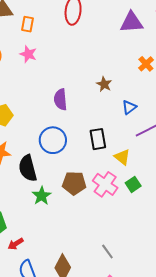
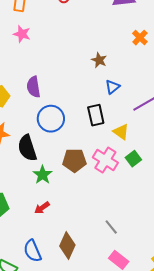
purple semicircle: (60, 99) -> (34, 87), moved
blue triangle: (129, 107) -> (113, 87), moved
red arrow: (16, 244) -> (42, 208), moved

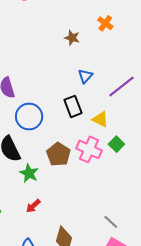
brown star: (99, 60) -> (72, 38), moved
brown pentagon: (74, 160) -> (58, 154), turned -30
gray line: (111, 227) -> (111, 222), moved

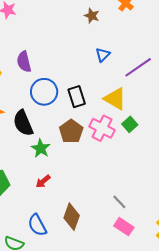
black rectangle: (73, 106) -> (77, 97), moved
yellow triangle: (100, 119) -> (115, 99), size x1.4

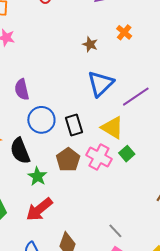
blue triangle: (103, 55) -> (101, 84), size x1.8
red arrow: (43, 181) -> (39, 209), size x1.8

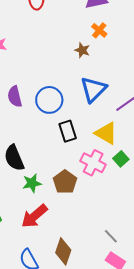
orange cross: (124, 32) -> (99, 30), moved
blue circle: (41, 120) -> (49, 100), moved
brown pentagon: (68, 160) -> (65, 182), moved
green star: (37, 176) -> (32, 183), turned 30

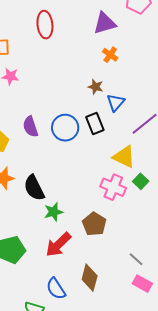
brown star: (82, 50) -> (96, 87), moved
blue triangle: (93, 89) -> (116, 102), moved, size x0.7
black rectangle: (68, 131) -> (95, 123), moved
brown pentagon: (65, 182) -> (94, 224), moved

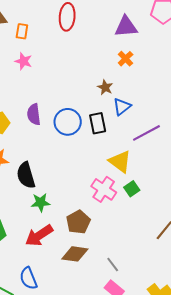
brown diamond: (90, 278) -> (75, 254), moved, turned 72

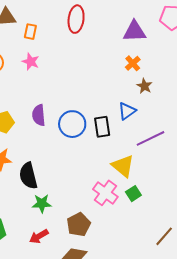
brown star: (105, 87) -> (144, 86), moved
red arrow: (39, 235) -> (39, 236), size x0.7

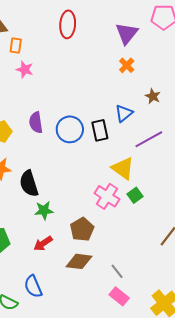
purple triangle: (134, 31) -> (127, 33), turned -45
orange rectangle: (30, 32) -> (16, 46), moved
brown star: (144, 86) -> (153, 96), moved

